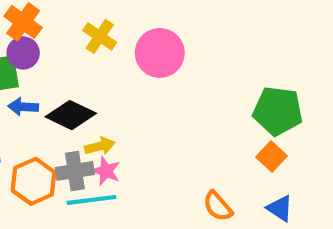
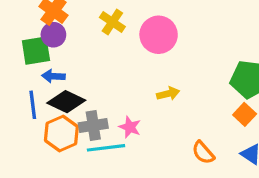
black diamond: (71, 115) -> (66, 102), moved
yellow arrow: (100, 146) -> (168, 94), moved
pink star: (106, 171) -> (130, 127), moved

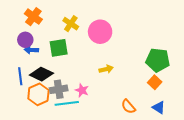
purple circle: (53, 35) -> (25, 40), moved
green square: (36, 51) -> (59, 48), moved
blue arrow: (53, 76) -> (31, 50), moved

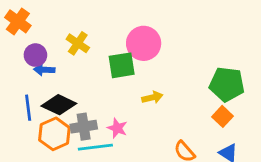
orange cross: (33, 17) -> (18, 21), moved
yellow cross: (71, 24) -> (78, 43), moved
green square: (59, 48) -> (122, 65), moved

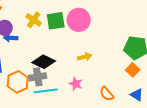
green square: (122, 65) -> (56, 21), moved
black diamond: (59, 105) -> (44, 62), moved
pink star: (117, 128) -> (76, 84), moved

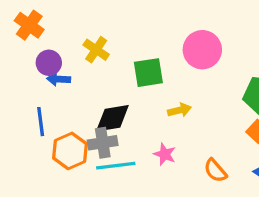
pink circle: (79, 20) -> (202, 50), moved
green square: (56, 21) -> (148, 73), moved
black diamond: (44, 62) -> (112, 118), turned -35

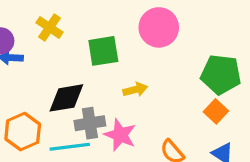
gray cross: (103, 143) -> (90, 123), moved
pink star: (165, 154) -> (120, 135), size x1.4

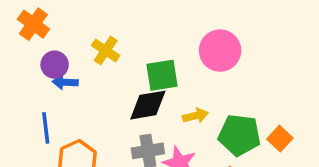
green pentagon: (221, 74) -> (239, 135), moved
black diamond: (66, 98) -> (148, 105), moved

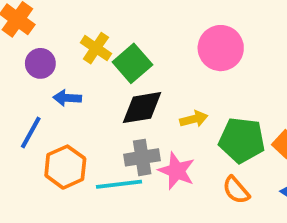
green square: (162, 75) -> (132, 63), moved, turned -32
blue arrow: (65, 82) -> (67, 98), moved
blue line: (46, 128) -> (31, 132), turned 36

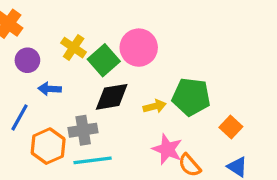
pink circle: (221, 48) -> (139, 48), moved
green pentagon: (242, 140) -> (191, 97), moved
gray cross: (142, 157) -> (83, 130), moved
pink star: (177, 171) -> (167, 149), moved

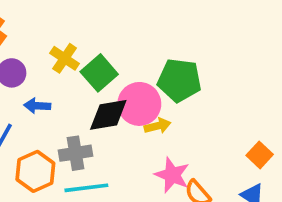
pink circle: (139, 48) -> (139, 104), moved
green pentagon: (191, 97) -> (179, 80), moved
orange square: (231, 127) -> (260, 155), moved

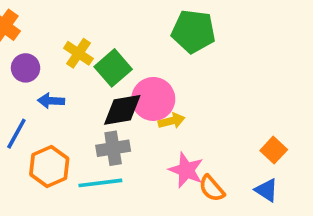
green pentagon: (179, 80) -> (193, 31), moved
gray cross: (75, 153) -> (113, 148), moved

